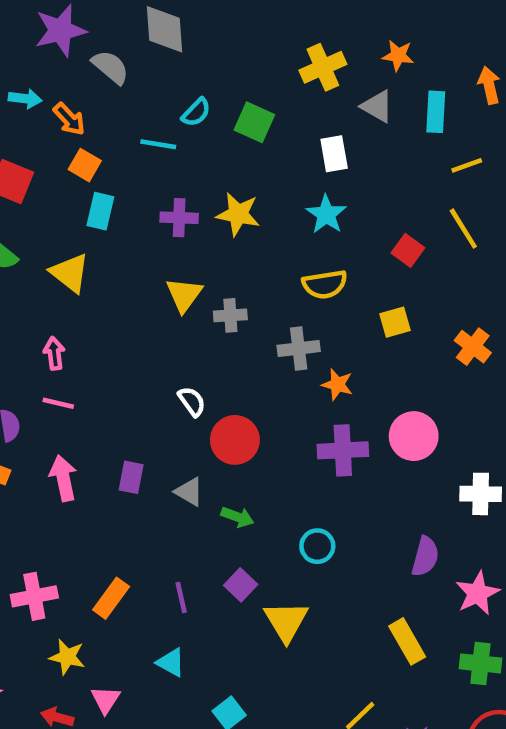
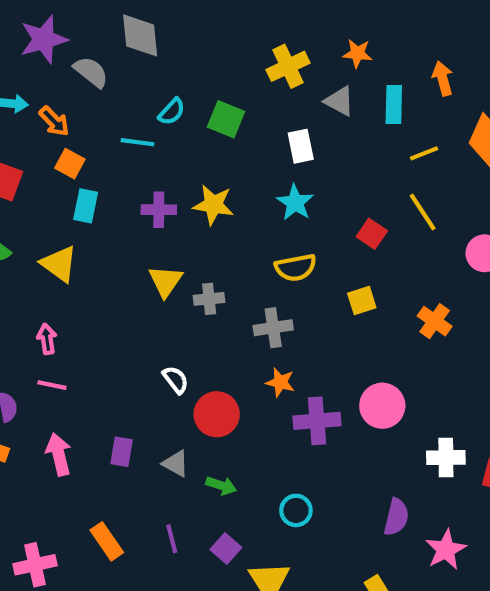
orange star: (337, 384) -> (280, 382), moved
orange rectangle: (111, 598) -> (107, 541), moved, turned -69
purple line: (181, 598) -> (172, 539), moved

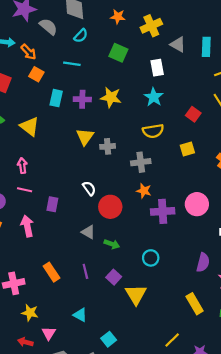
orange star: (357, 53) -> (118, 17), moved
cyan semicircle: (172, 112) -> (81, 36), moved
cyan rectangle: (86, 206) -> (56, 98), moved
purple rectangle: (122, 452) -> (52, 204), moved

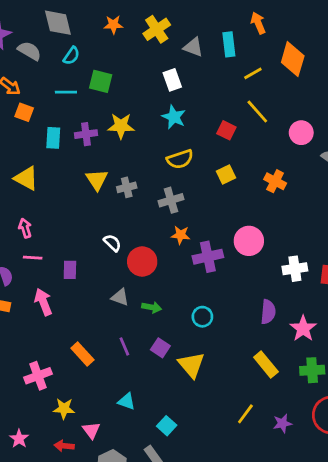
green square: (118, 53) -> (101, 81), moved

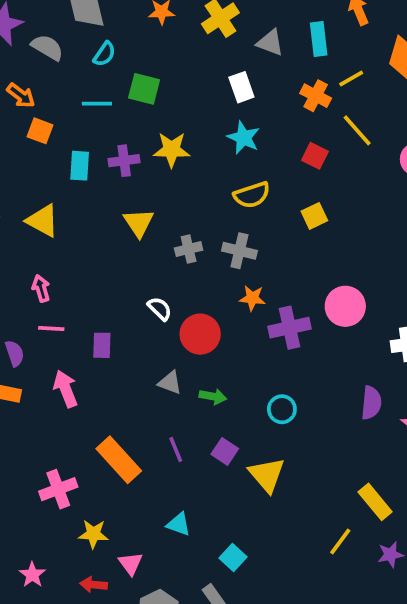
orange cross: (275, 181) -> (316, 96), moved
gray cross: (127, 187) -> (189, 249), moved
gray cross: (171, 200) -> (239, 251), turned 30
orange rectangle: (82, 354) -> (119, 460), size x1.4
yellow rectangle: (266, 365) -> (375, 502), moved

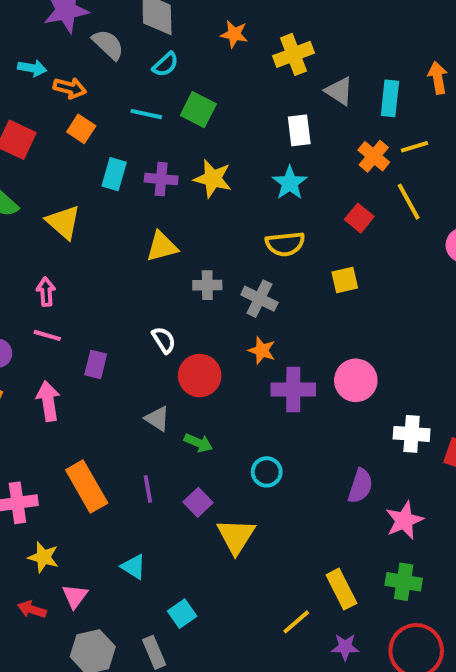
orange arrow: (21, 95) -> (70, 88), turned -36
yellow triangle: (139, 223) -> (162, 247), turned 36

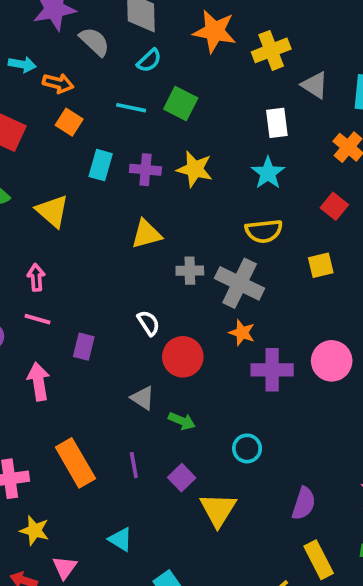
orange star: (234, 34) -> (215, 31), size x1.6
gray cross: (259, 299) -> (240, 283), size x1.4
purple semicircle: (360, 486) -> (304, 503), moved

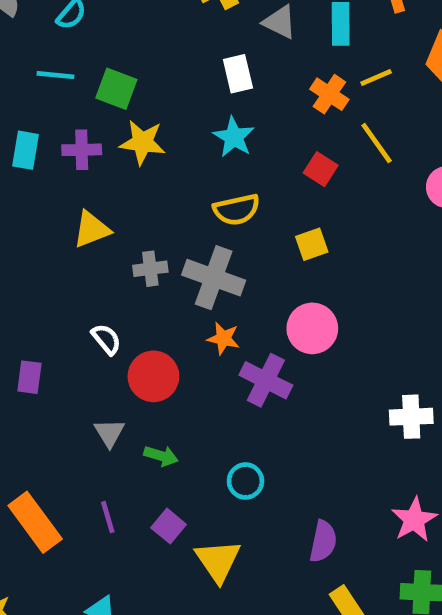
green square: (181, 103) -> (116, 89), moved
pink circle: (332, 361) -> (312, 328), moved
purple cross: (272, 370) -> (266, 380), turned 33
gray triangle: (143, 398) -> (109, 433), turned 32

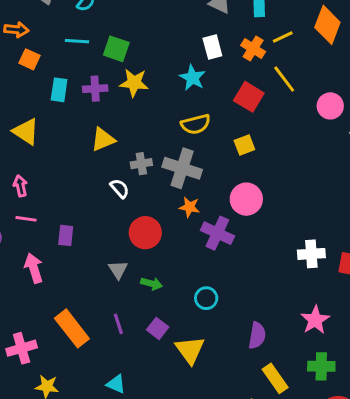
white rectangle: (238, 74) -> (212, 47), moved
red square: (321, 169) -> (249, 97), size x1.4
white semicircle: (106, 339) -> (120, 188), moved

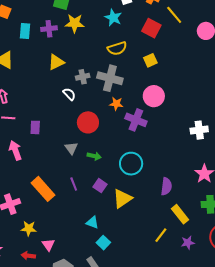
cyan circle: (206, 298) -> (131, 164), size x1.5
yellow triangle: (190, 350) -> (122, 199), turned 35
cyan triangle: (116, 384) -> (92, 222), moved

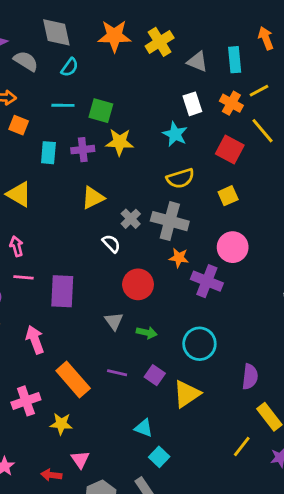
gray cross: (83, 77) -> (131, 219), turned -32
purple rectangle: (35, 127) -> (62, 291), size x1.6
pink arrow: (15, 150) -> (35, 340), moved
purple line: (74, 184) -> (117, 373), turned -56
yellow star: (29, 228) -> (61, 424), moved

